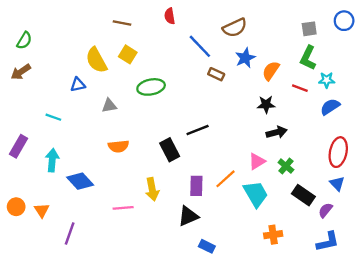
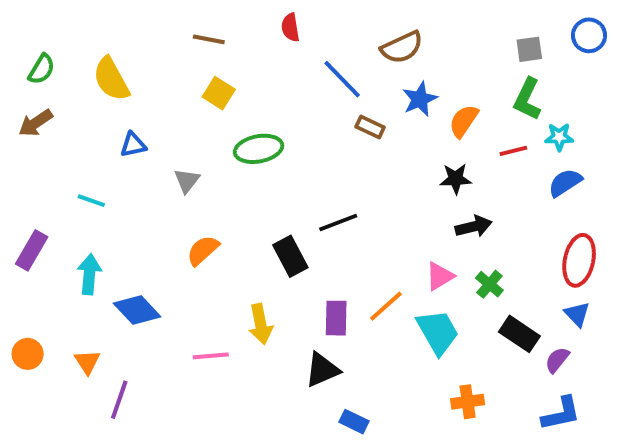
yellow semicircle: (96, 60) -> (111, 79), moved
red line: (300, 88) -> (513, 151), turned -35
gray triangle: (109, 106) -> (187, 181), turned -42
orange semicircle: (118, 146) -> (203, 250), turned 144
orange triangle: (42, 210) -> (87, 362), moved

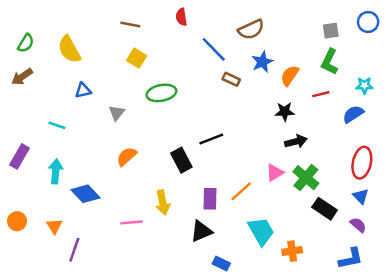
cyan star: (559, 137) -> (364, 85), moved
green cross: (489, 284) -> (306, 178), size x1.5
cyan trapezoid: (438, 332) -> (261, 231), moved
purple semicircle: (557, 360) -> (358, 225), moved, turned 91

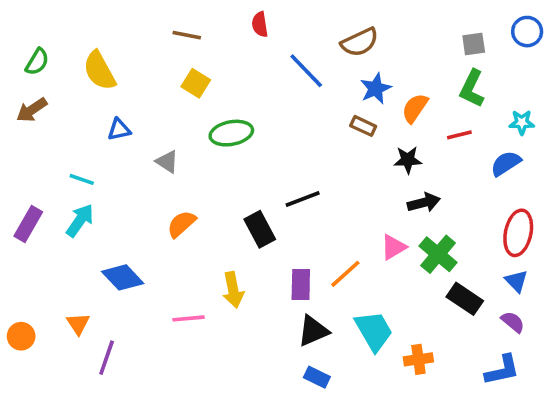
brown rectangle: (231, 79) -> (363, 126), moved
gray triangle: (117, 113) -> (167, 162), turned -35
cyan arrow: (56, 171) -> (80, 220), moved, turned 30
orange circle: (17, 221) -> (21, 336), moved
black triangle: (201, 231) -> (313, 331), moved

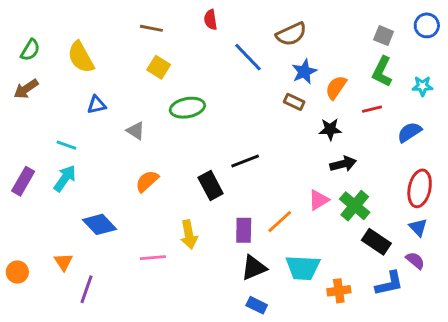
gray square: (474, 44) -> (384, 36), turned 30
cyan star: (522, 122) -> (422, 86), moved
cyan trapezoid: (374, 331) -> (303, 268), turned 123
blue L-shape: (502, 370) -> (389, 284), moved

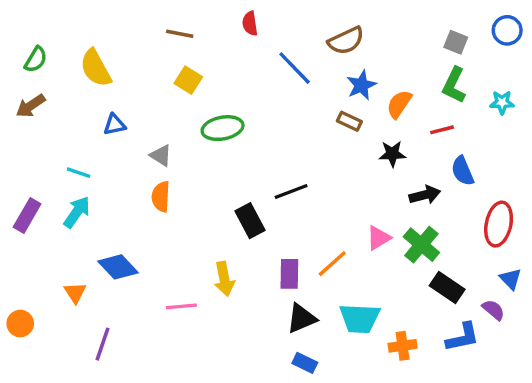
blue semicircle: (410, 132) -> (463, 171), moved, turned -80
black arrow: (343, 164) -> (425, 195), moved
orange semicircle: (147, 181) -> (161, 197), moved, turned -45
blue triangle: (418, 227) -> (511, 279), moved
orange triangle: (63, 262) -> (75, 293), moved

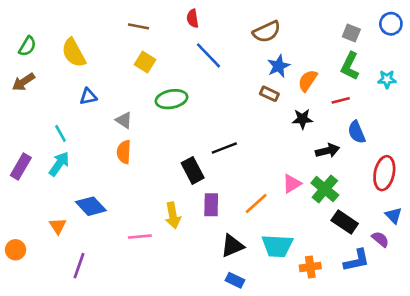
blue line: (295, 68) -> (209, 55), moved
cyan line: (79, 173) -> (60, 133), turned 42
purple rectangle: (289, 274) -> (211, 205), moved

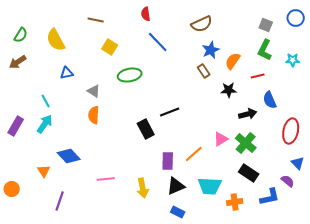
brown line: (138, 26) -> (96, 20), moved
brown rectangle: (269, 94) -> (204, 71), turned 32
purple rectangle: (211, 205) -> (168, 161), moved
yellow arrow: (173, 215) -> (143, 188), moved
black rectangle: (345, 222) -> (249, 173), moved

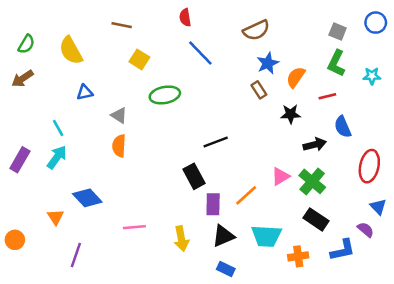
black rectangle: (146, 129) -> (194, 176), moved

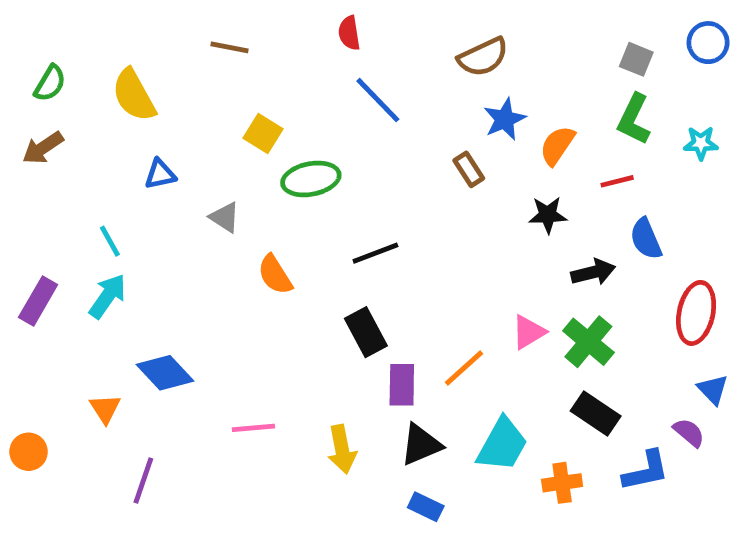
yellow square: (139, 59) -> (263, 134), moved
brown rectangle: (259, 90) -> (469, 169), moved
black line: (216, 142) -> (375, 253), moved
orange semicircle: (119, 146) -> (275, 275), moved, turned -35
cyan trapezoid: (266, 236) -> (502, 445), turned -64

